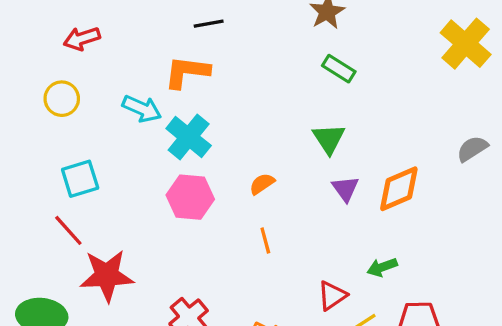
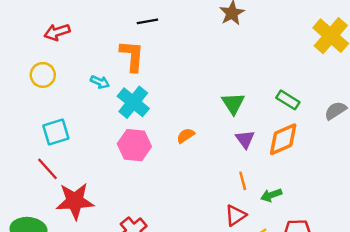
green rectangle: (339, 69) -> (288, 100), moved
orange L-shape: (187, 72) -> (132, 56), turned 88
cyan arrow: (142, 109) -> (100, 82), size x0.7
orange line: (265, 240) -> (243, 181), moved

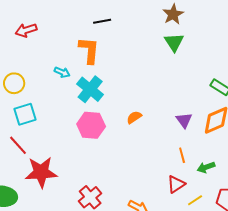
yellow circle: (43, 75) -> (14, 83), moved
green triangle: (233, 103) -> (174, 42), moved

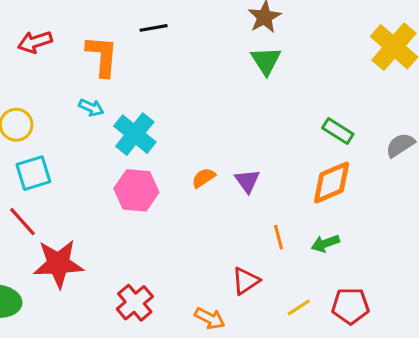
orange L-shape: (89, 50) -> (102, 56), moved
purple triangle: (184, 120) -> (247, 181), moved
green arrow: (206, 167) -> (325, 243), moved
red triangle: (176, 184) -> (246, 281), moved

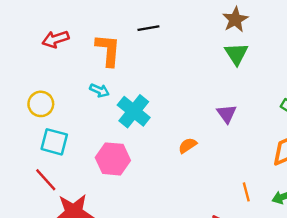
cyan square: (33, 173) -> (54, 142), turned 32
purple triangle: (247, 181) -> (227, 114), moved
pink hexagon: (136, 190) -> (113, 159), moved

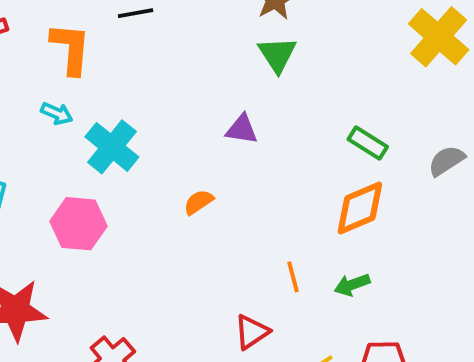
purple triangle: (227, 114) -> (242, 129), moved, turned -45

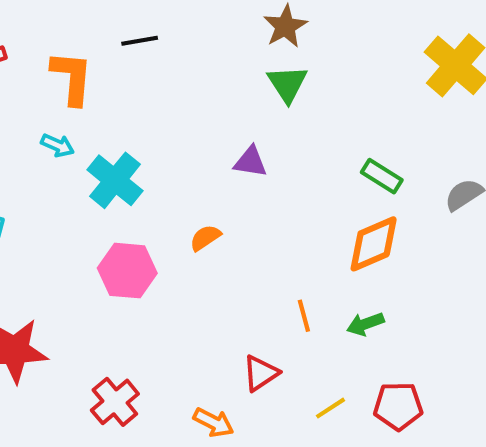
pink hexagon: (78, 224) -> (127, 271), moved

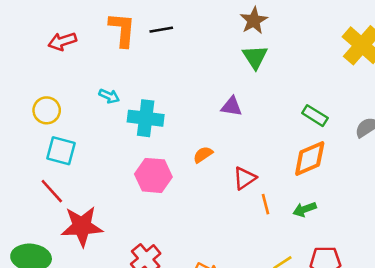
orange L-shape: (72, 78) -> (122, 30), moved
cyan cross: (115, 180) -> (146, 118), turned -32
red triangle: (261, 373) -> (245, 178), moved

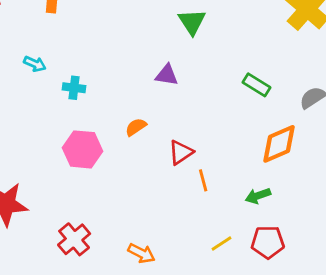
cyan cross: (146, 118) -> (74, 88), size x0.6
orange diamond: (310, 159) -> (279, 144), moved
green arrow: (305, 209) -> (258, 196), moved

